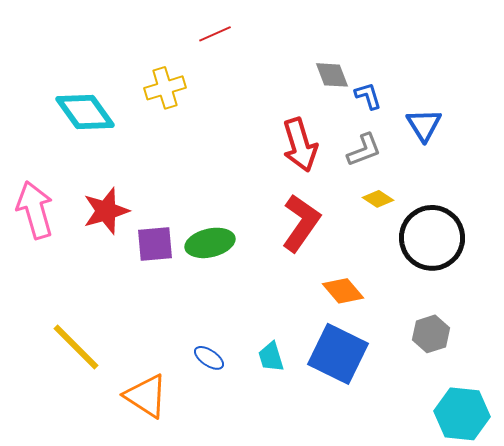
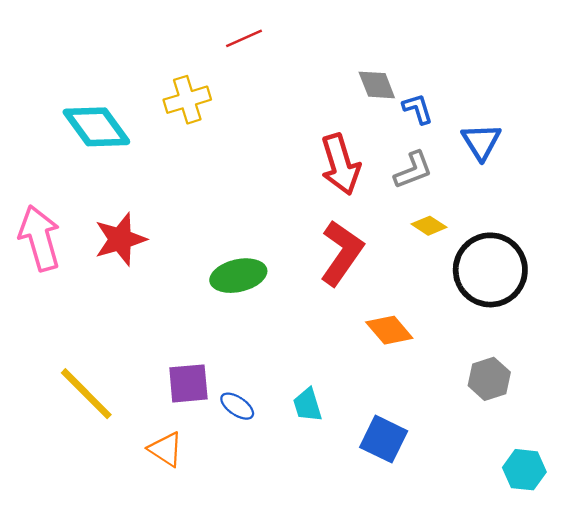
purple square: (155, 244) -> (188, 383), moved
blue square: (338, 354) -> (384, 439), moved, size x0.7
orange triangle: (146, 396) -> (166, 449), size x0.7
cyan hexagon: (462, 414) -> (524, 470), size x0.7

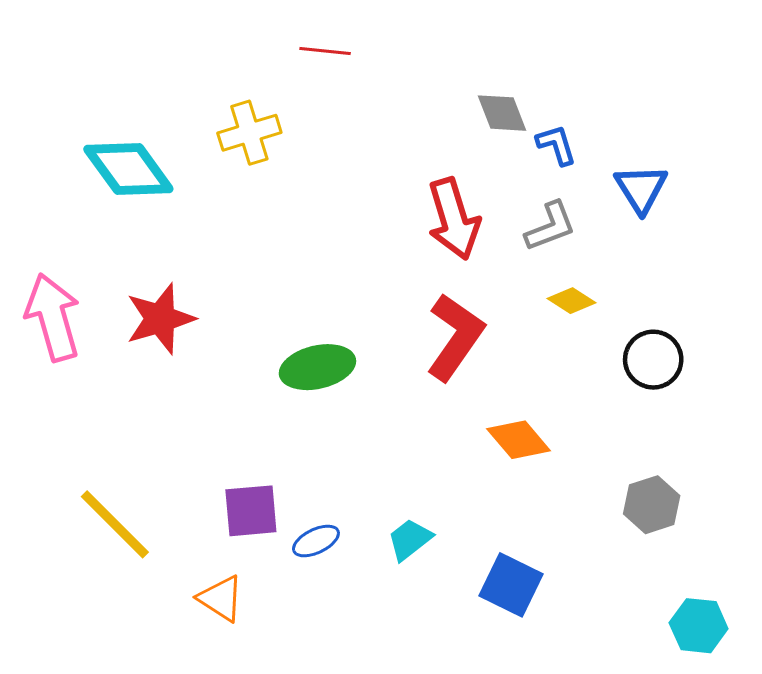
red line: (244, 38) -> (325, 51), turned 30
black circle: (490, 270) -> (653, 360), size x0.6
cyan trapezoid: (308, 405) -> (410, 539), turned 69
blue ellipse: (237, 406) -> (316, 541), turned -60

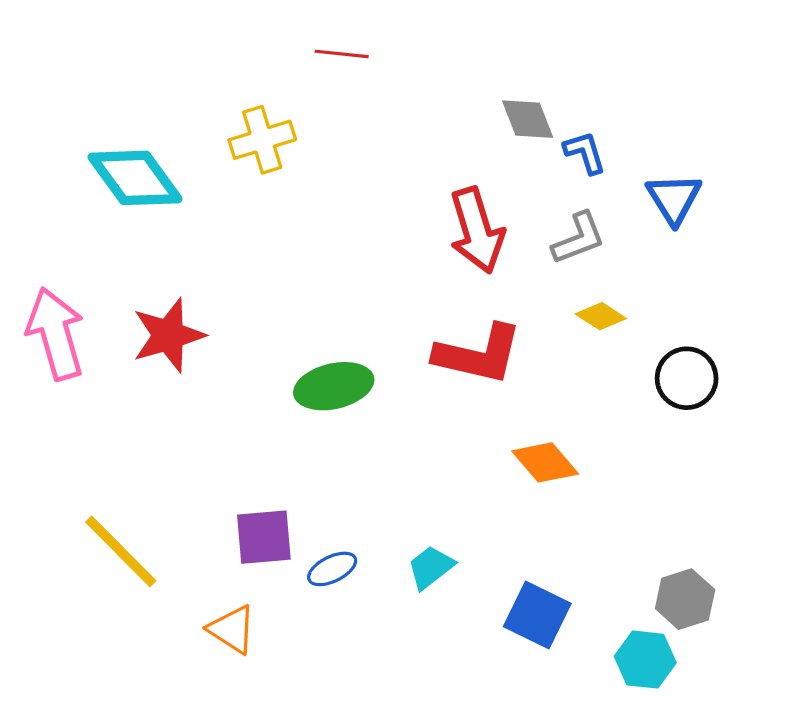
red L-shape: (455, 337) -> (478, 354), turned 68
gray hexagon: (652, 505) -> (685, 599), moved
cyan hexagon: (699, 626) -> (645, 660), moved

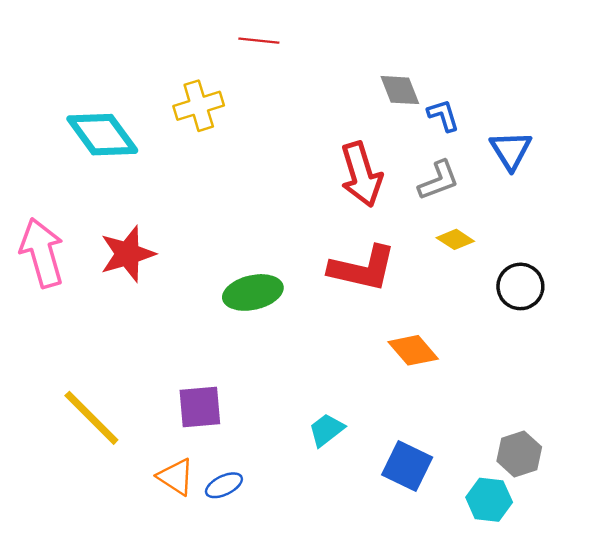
blue ellipse: (332, 569) -> (224, 485), moved

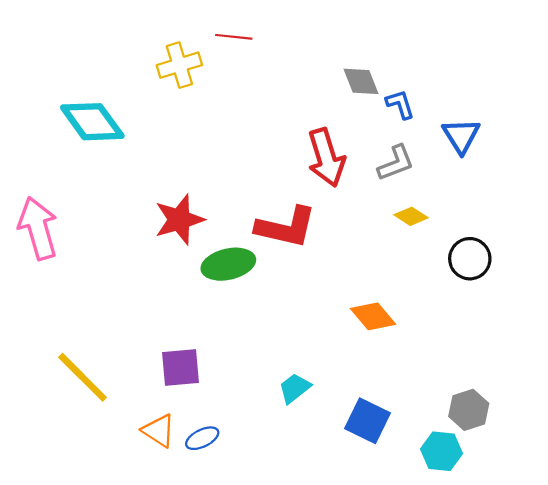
yellow cross: (199, 106) -> (179, 65), moved
red star: (128, 254) -> (179, 220), moved
red L-shape: (363, 268) -> (286, 227), moved

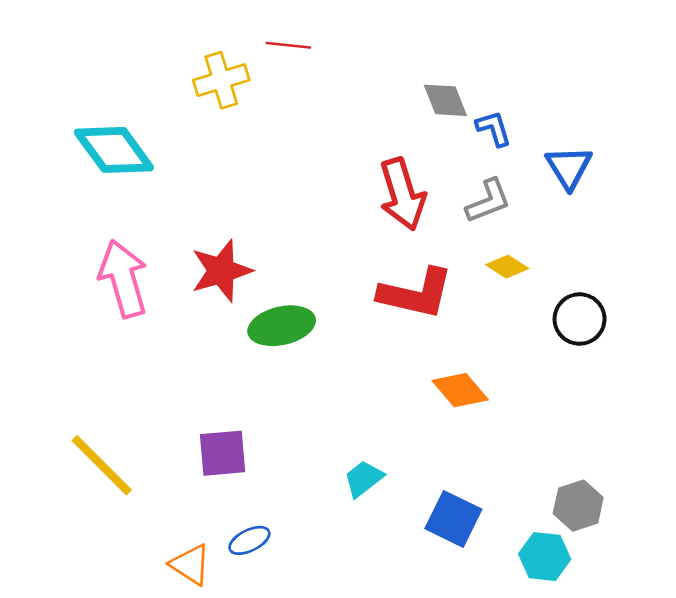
red L-shape: (286, 227) -> (416, 294), moved
pink arrow: (38, 228) -> (123, 279), moved
orange triangle: (159, 431) -> (190, 565), moved

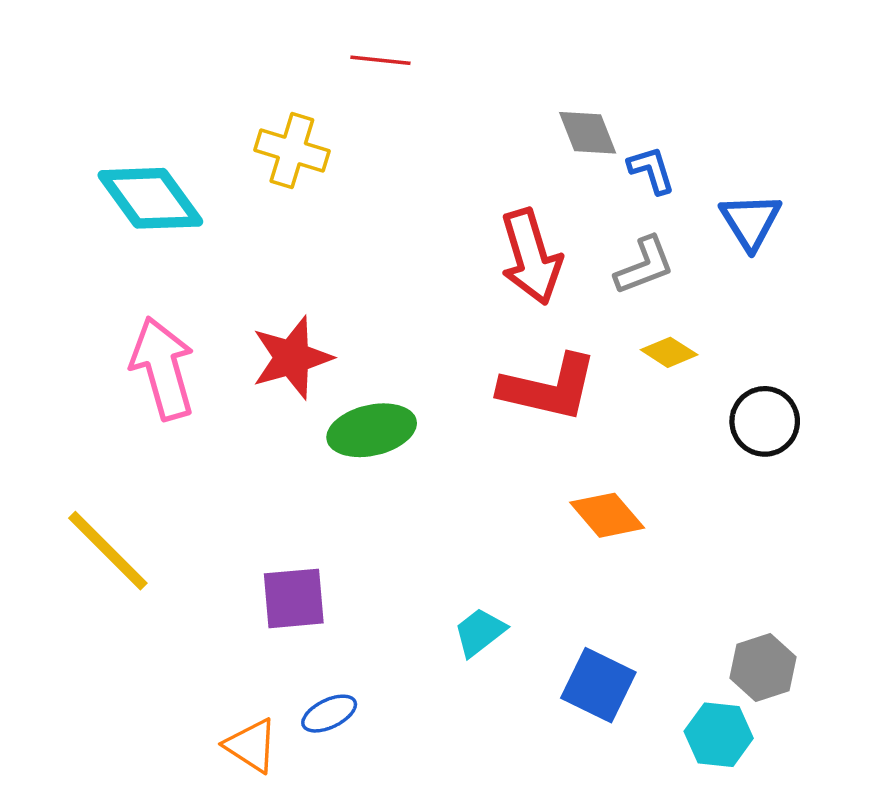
yellow cross: (221, 80) -> (292, 150), moved, turned 34
yellow line: (102, 465) -> (108, 551), moved

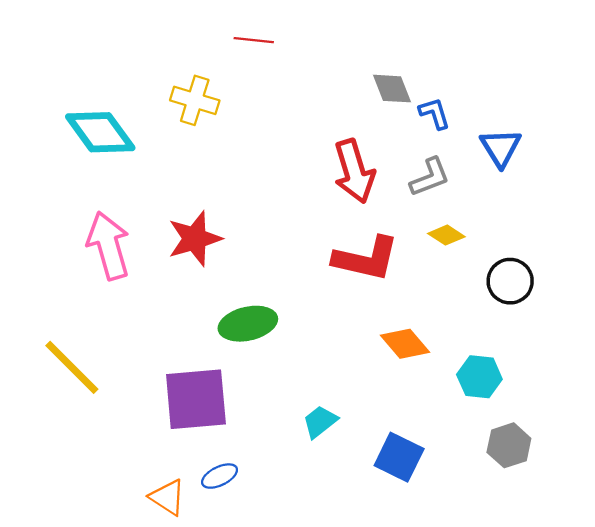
green ellipse: (372, 430) -> (248, 324), moved
purple square: (294, 598) -> (196, 399), size x1.5
cyan hexagon: (719, 735) -> (479, 377), moved

